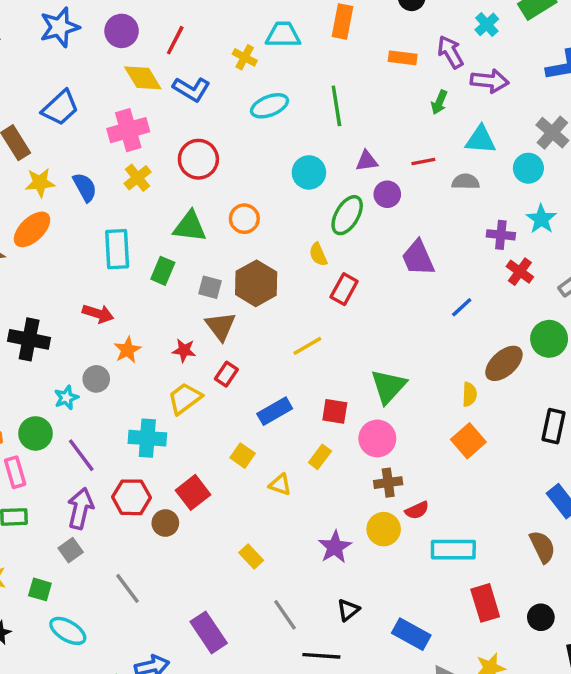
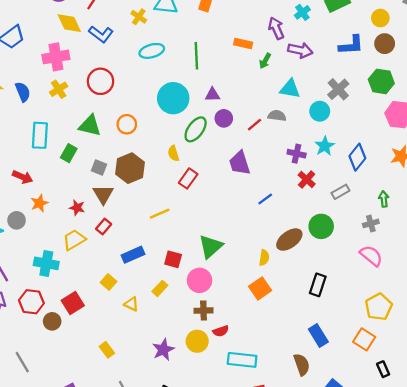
orange rectangle: (403, 58) -> (243, 44), moved
red line: (423, 162) -> (255, 125), moved, turned -35
cyan circle: (309, 172) -> (173, 98), size x1.4

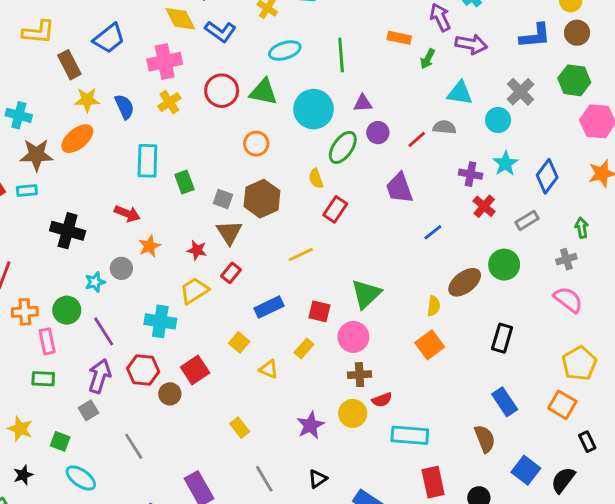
green triangle: (90, 126) -> (263, 92), moved
green rectangle: (69, 153) -> (184, 182), turned -48

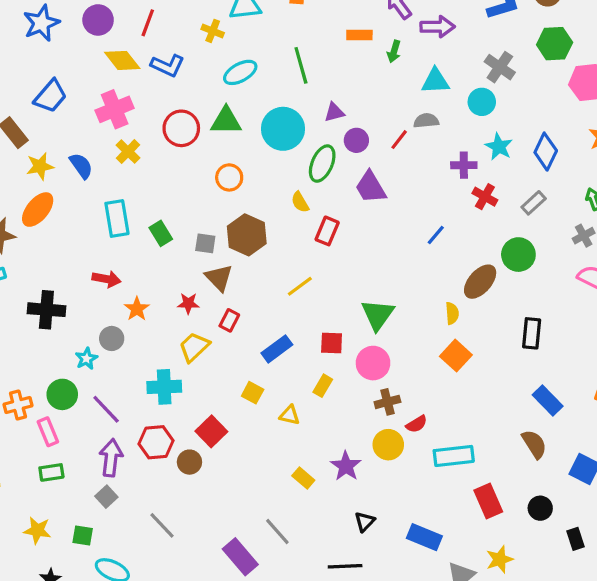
purple trapezoid: (399, 188) -> (371, 187), moved
yellow rectangle: (240, 428) -> (303, 478), moved
gray line: (264, 479) -> (277, 532), moved

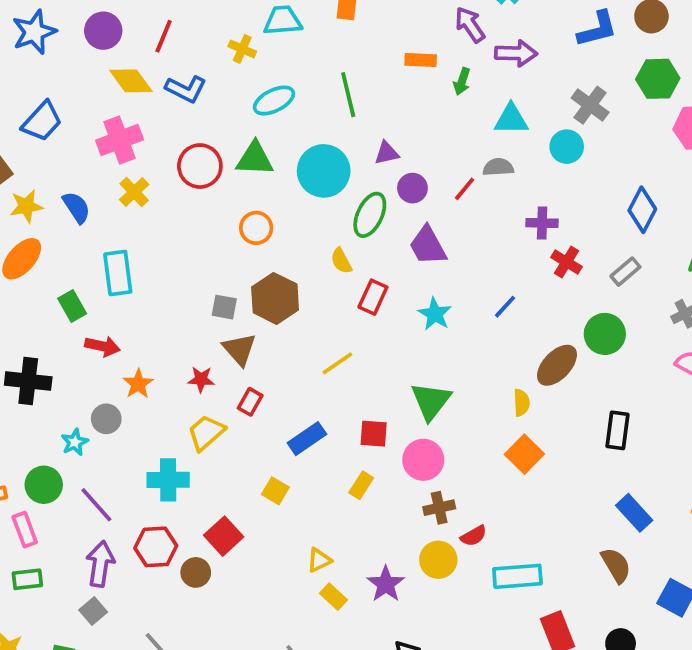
cyan star: (499, 147) -> (435, 314), moved
green rectangle: (161, 233) -> (72, 306), moved
yellow triangle: (290, 415) -> (319, 560), moved, turned -40

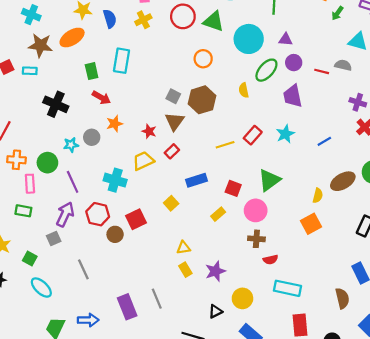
red line: (465, 189) -> (322, 71), turned 48
red rectangle: (373, 297) -> (253, 135), moved
yellow circle: (438, 560) -> (242, 298), moved

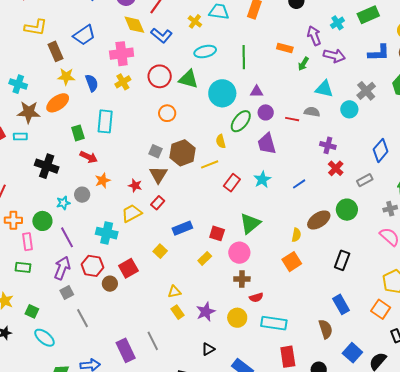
orange circle: (203, 59) -> (167, 113), moved
yellow line: (225, 145) -> (210, 164), moved
gray square: (54, 239) -> (67, 293), moved
yellow circle: (242, 298) -> (237, 318), moved

